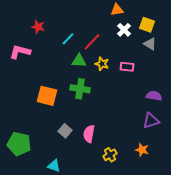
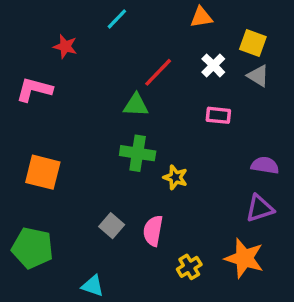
white cross: (124, 30) -> (213, 65), moved
cyan line: (68, 39) -> (117, 19), moved
yellow star: (102, 64) -> (175, 177), moved
orange square: (47, 96) -> (43, 172), moved
orange star: (142, 150) -> (244, 258), size x1.6

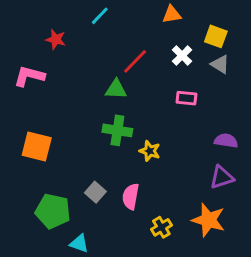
green pentagon: (33, 248) -> (53, 211), moved

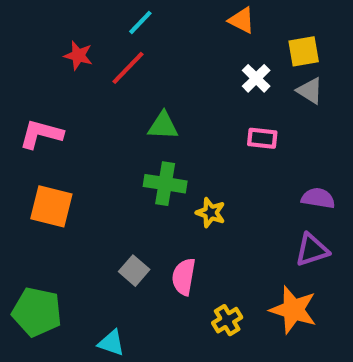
orange triangle: (172, 14) -> (242, 20), turned 36
yellow square: (216, 36) -> (304, 51), turned -30
red line: (135, 61) -> (128, 68), moved
pink L-shape: (29, 76) -> (41, 134), moved
green pentagon: (53, 211) -> (37, 312), moved

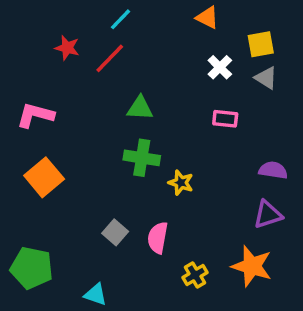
orange square: (51, 206) -> (44, 177), turned 36

